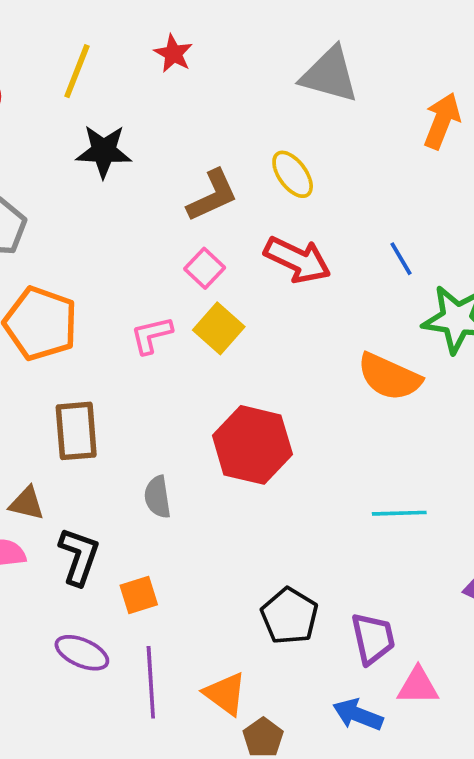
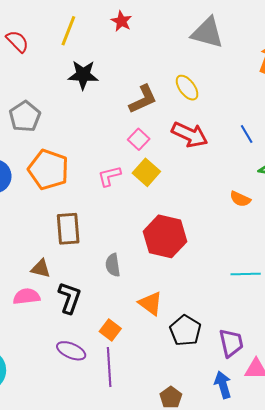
orange semicircle: (389, 377) -> (240, 199), size x0.6
orange square: (139, 595) -> (110, 330), moved, turned -35
orange triangle: (225, 694) -> (151, 303), moved
blue arrow: (358, 715) -> (223, 385), turned 52

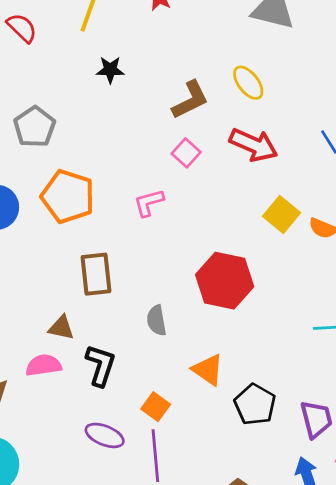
black star: (83, 75) -> (110, 70), size x0.7
yellow square: (146, 172) -> (281, 215), moved

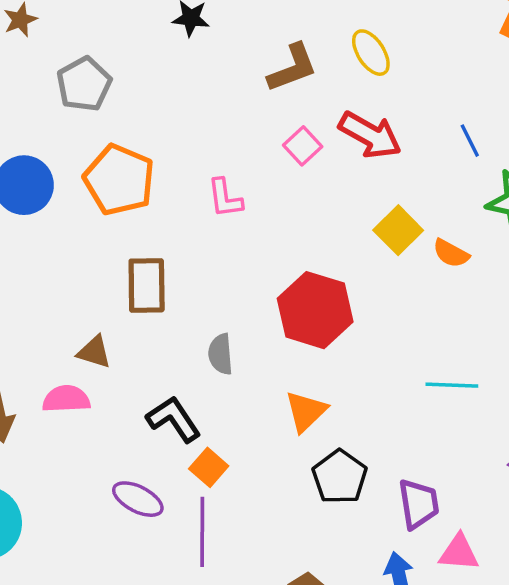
pink square: (186, 153) -> (303, 146), moved
pink L-shape: (149, 203) -> (225, 198), turned -88
black L-shape: (100, 365) -> (174, 419), moved, turned -57
orange triangle: (208, 370) -> (306, 411), moved, turned 36

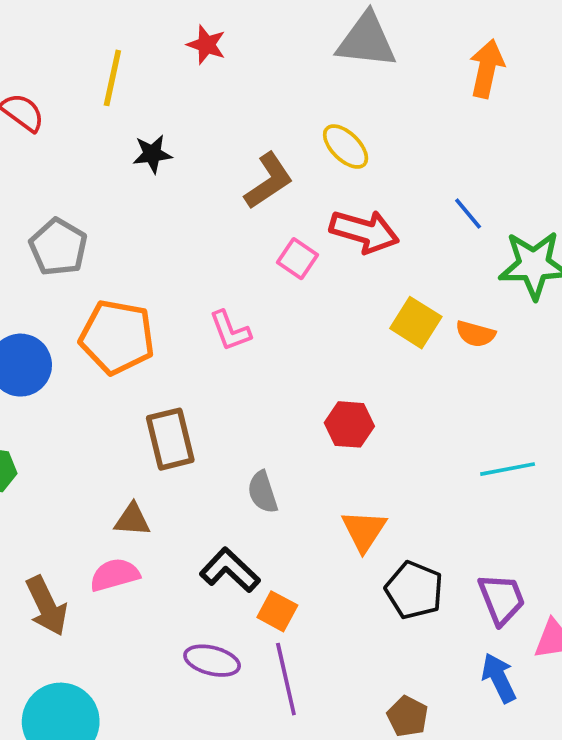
red hexagon: (315, 310) -> (349, 424), size x0.6

